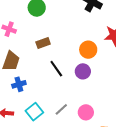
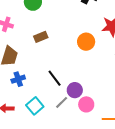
black line: (56, 69) -> (55, 78), moved
purple circle: (83, 71) -> (75, 90), moved

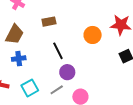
black line: (55, 78) -> (58, 51), moved
purple circle: (75, 90) -> (67, 72), moved

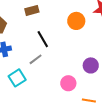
purple circle: (67, 72) -> (91, 65), moved
gray line: (57, 90) -> (36, 59), moved

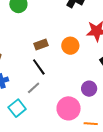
brown rectangle: (32, 10) -> (41, 44), moved
pink circle: (68, 83) -> (69, 108), size x1.5

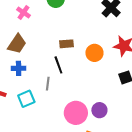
gray line: (34, 88) -> (48, 84), turned -56
purple circle: (89, 89) -> (99, 110), moved

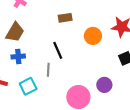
brown rectangle: (66, 44) -> (65, 18), moved
purple circle: (99, 110) -> (104, 85), moved

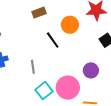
black line: (58, 50) -> (53, 40), moved
cyan square: (28, 86) -> (44, 91), moved

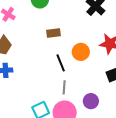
gray line: (33, 67) -> (64, 87), moved

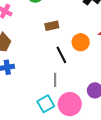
gray line: (64, 87) -> (55, 80), moved

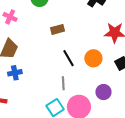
orange circle: (81, 42) -> (93, 58), moved

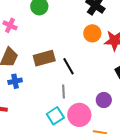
brown rectangle: (58, 29) -> (44, 58), moved, size x1.5
orange circle: (93, 58) -> (92, 33), moved

